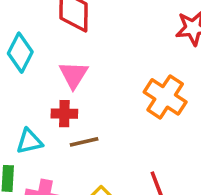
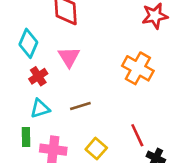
red cross: (64, 114) -> (38, 76), moved, turned -30

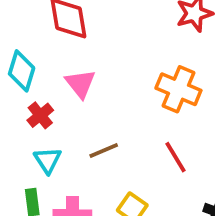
cyan triangle: (40, 109) -> (48, 160), turned -40
red line: (137, 135) -> (175, 157), moved

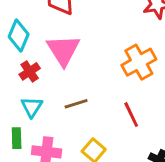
pink triangle: (80, 84) -> (63, 50), size x1.4
orange cross: (178, 89) -> (139, 62), turned 32

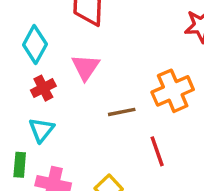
pink triangle: (63, 50) -> (86, 67), size x0.7
brown line: (76, 104) -> (122, 112), moved

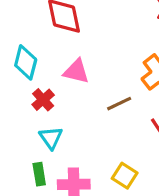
pink triangle: (86, 67) -> (76, 71), turned -36

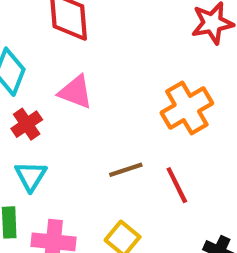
brown line: (119, 104) -> (126, 170), moved

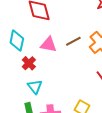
brown line: (126, 170) -> (73, 41), moved

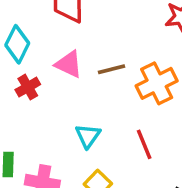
cyan triangle: (35, 87) -> (88, 136), moved

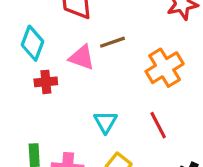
brown line: (111, 69) -> (113, 42), moved
red cross: (28, 87) -> (46, 82), turned 30

